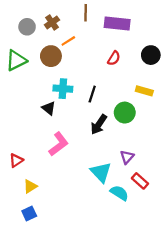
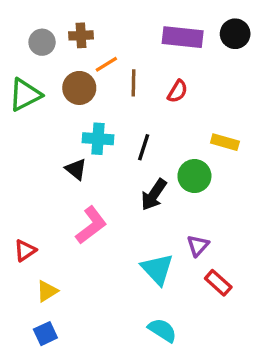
brown line: (86, 13) -> (133, 83), moved
brown cross: (52, 22) -> (81, 35), turned 32
black circle: (151, 55) -> (235, 34), moved
cyan semicircle: (119, 193) -> (162, 330), moved

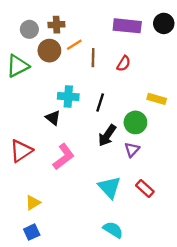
brown circle: (79, 88) -> (49, 51), moved
purple triangle: (198, 245) -> (132, 150), moved
red triangle: (25, 251) -> (21, 151), moved, size x1.5
red rectangle: (218, 283) -> (145, 188), moved

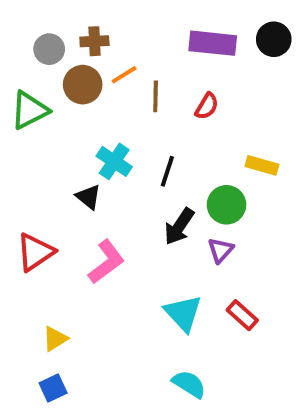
cyan cross: (68, 97) -> (114, 161), turned 30

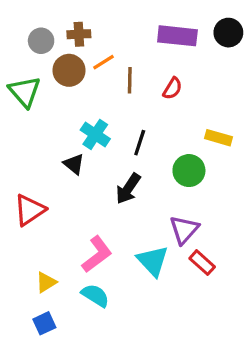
green triangle: (29, 110) -> (25, 92), turned -44
black arrow: (179, 226) -> (128, 189), moved
purple triangle: (221, 250) -> (184, 230), moved, size x1.4
pink L-shape: (106, 262) -> (97, 254), moved
cyan semicircle: (189, 384) -> (95, 295), moved

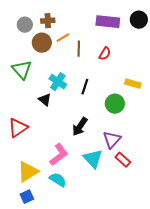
green triangle: (25, 92) -> (22, 70), moved
black arrow: (128, 189) -> (80, 127), moved
yellow triangle: (46, 282) -> (28, 172), size x1.6

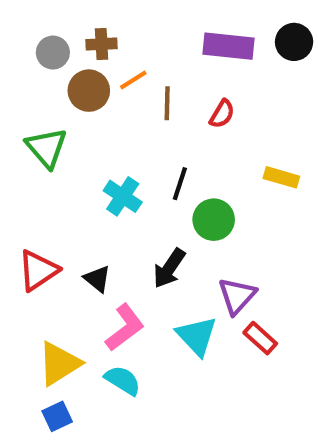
cyan cross: (58, 82) -> (123, 196), moved
black triangle: (45, 100) -> (97, 279), moved
green circle: (115, 104) -> (214, 220), moved

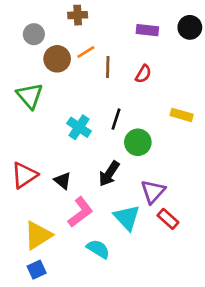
brown cross: (102, 44) -> (78, 15), moved
purple rectangle: (228, 46) -> (147, 30), size x0.7
cyan semicircle: (123, 380) -> (98, 249), moved

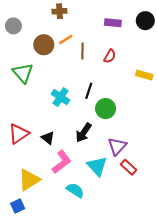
gray circle: (34, 34) -> (13, 26), moved
yellow rectangle: (182, 115) -> (144, 75), moved
blue square: (37, 270) -> (18, 206), moved

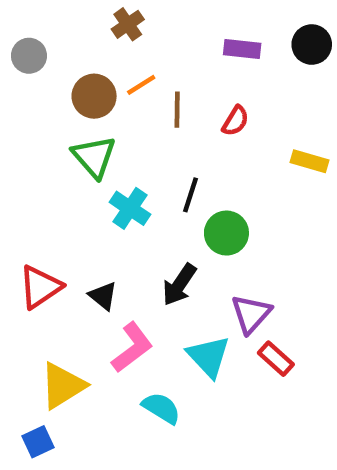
brown cross: (59, 11) -> (128, 24), turned -32
green triangle: (23, 73) -> (94, 157), moved

